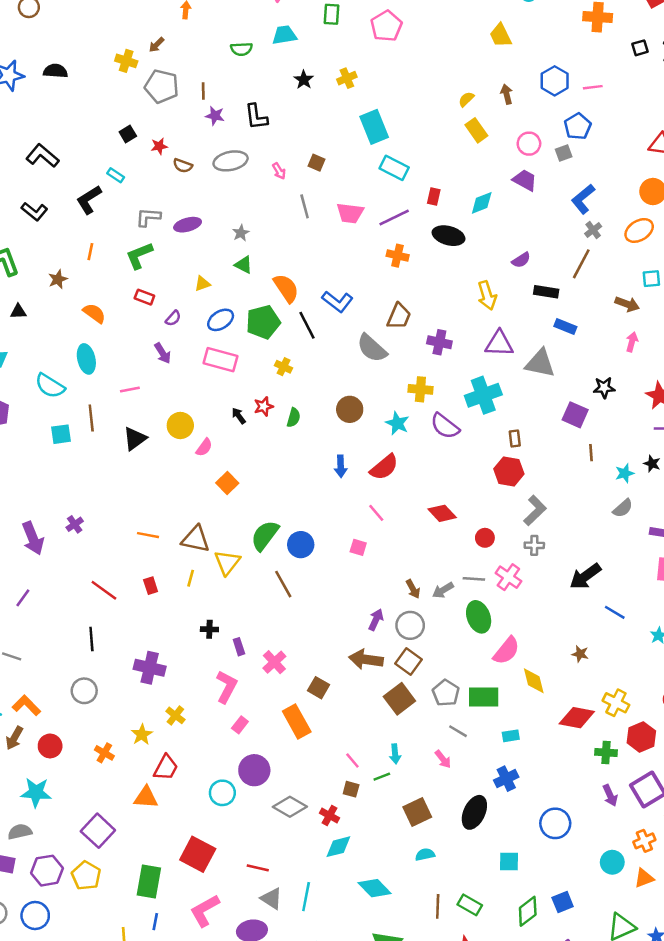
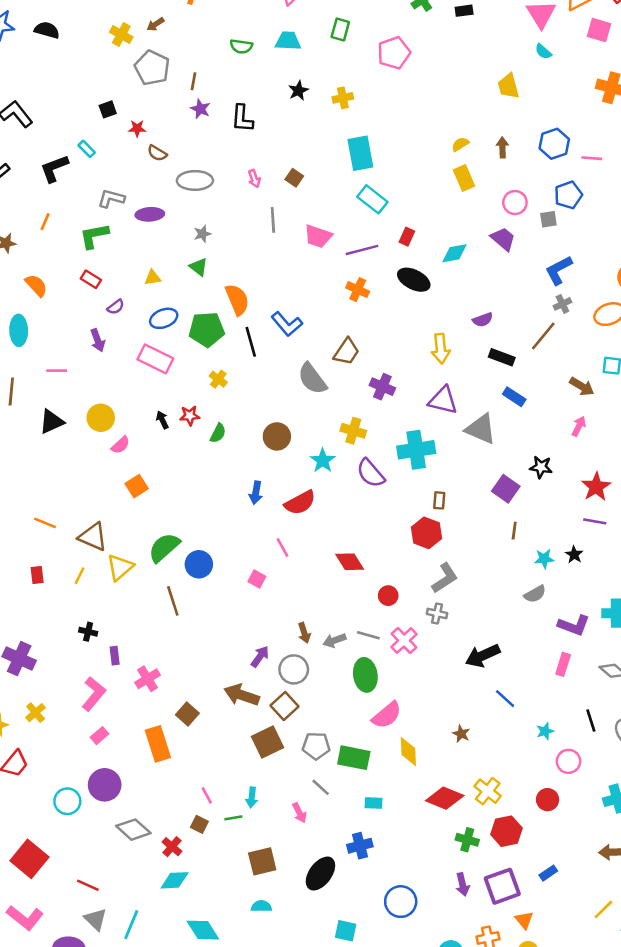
gray ellipse: (231, 161) -> (195, 180), moved
gray pentagon: (446, 693) -> (316, 746), turned 30
pink L-shape: (205, 911) -> (25, 918), turned -124

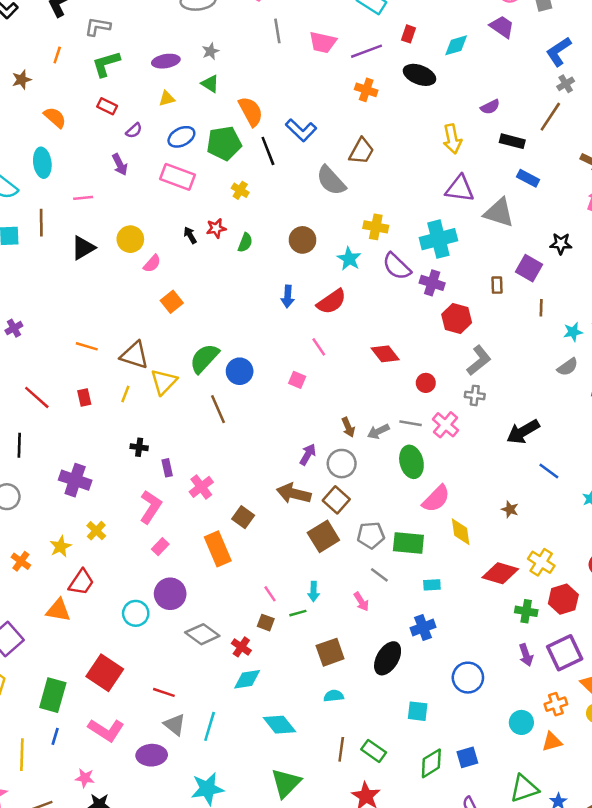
gray L-shape: (111, 198) -> (98, 27), moved
purple ellipse: (150, 214) -> (166, 61), moved
purple cross: (382, 387) -> (432, 283), moved
brown rectangle: (439, 500) -> (497, 285), moved

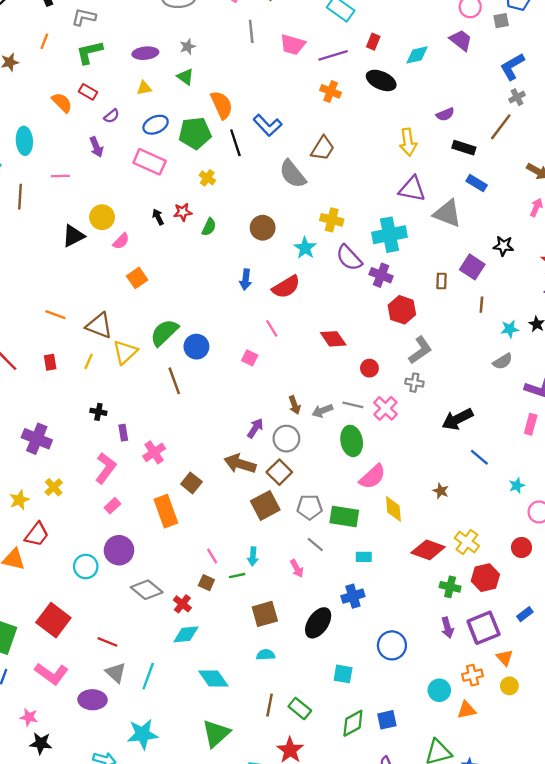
orange semicircle: (55, 117) -> (62, 103), moved
black triangle: (83, 248) -> (73, 236), moved

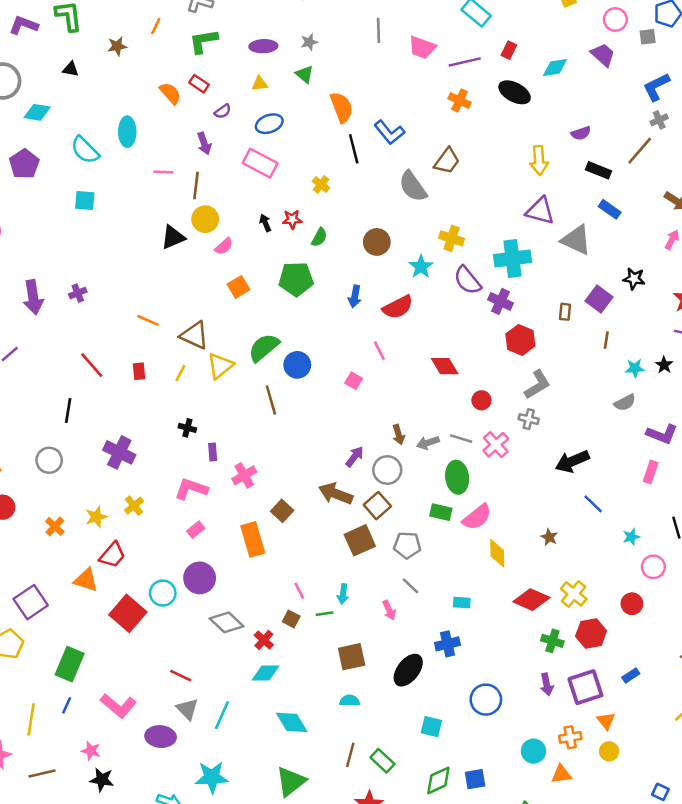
green pentagon: (195, 133) -> (296, 279), moved
brown line: (20, 197) -> (196, 185), moved
pink L-shape: (106, 468) -> (191, 489), turned -112
green rectangle: (344, 516) -> (441, 512), moved, size x0.7
red square: (53, 620) -> (128, 613), moved

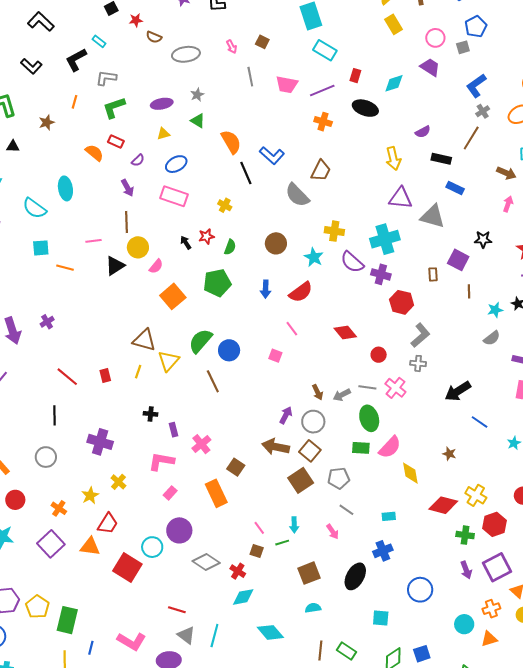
pink line: (163, 172) -> (94, 241), moved
orange square: (238, 287) -> (173, 296), size x1.4
orange line: (148, 320) -> (65, 268), moved
purple square: (31, 602) -> (51, 544), moved
green rectangle: (70, 664) -> (67, 620), moved

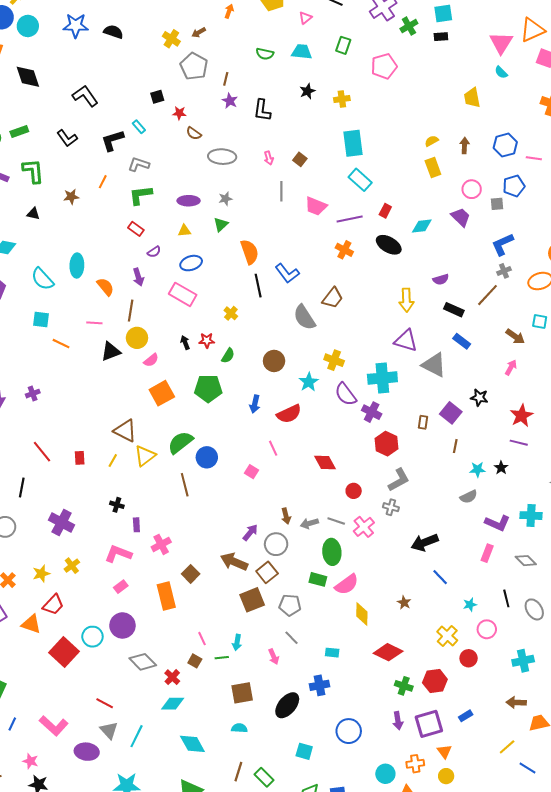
green triangle: (198, 121) -> (221, 225), turned 35
orange semicircle: (94, 153) -> (105, 287), moved
yellow cross: (476, 495) -> (447, 636), moved

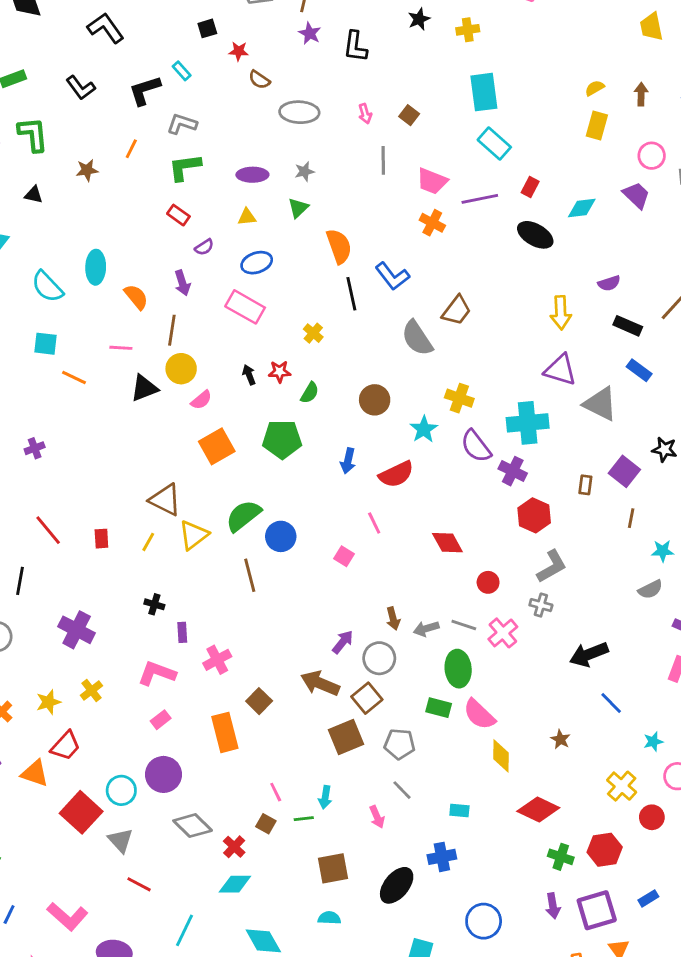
yellow rectangle: (433, 168) -> (597, 126), turned 36
orange cross: (344, 250) -> (432, 223), moved
pink semicircle: (347, 584) -> (479, 714), turned 80
gray triangle: (109, 730) -> (120, 840), moved

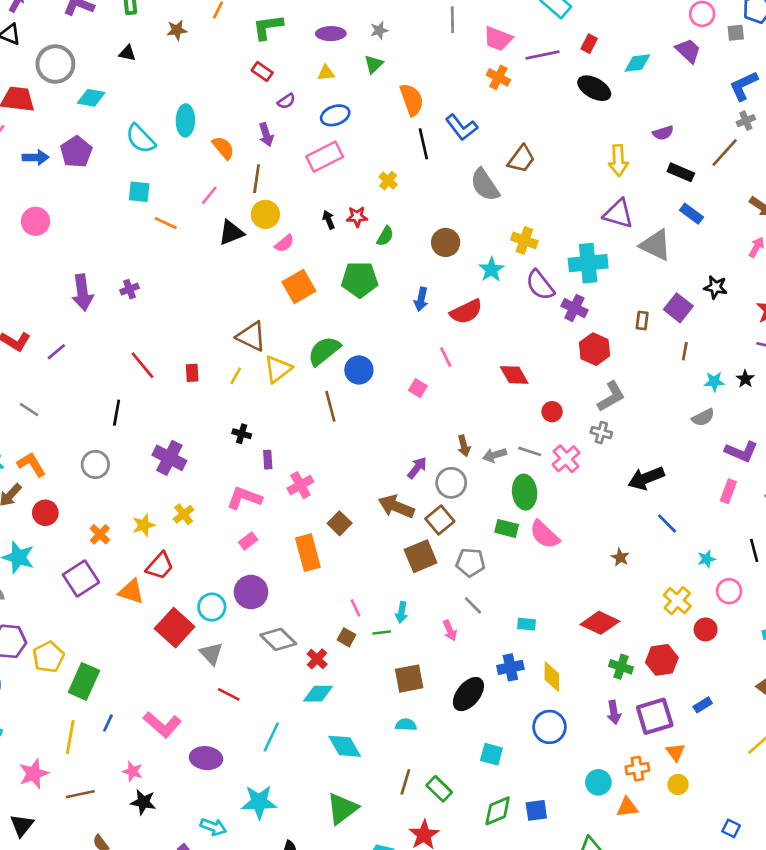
pink rectangle: (245, 307) -> (325, 157), turned -56
pink line: (121, 348) -> (209, 195), turned -54
yellow diamond: (501, 756) -> (552, 677), moved

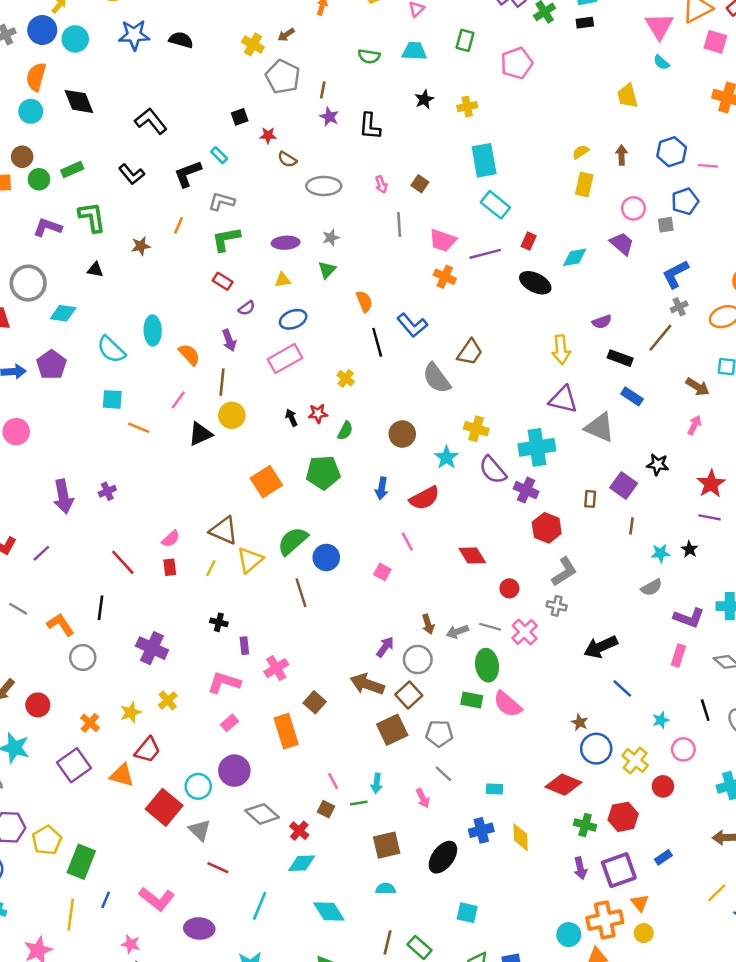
orange semicircle: (412, 100) -> (364, 301), size x0.7
pink semicircle: (284, 243) -> (171, 539), moved
orange L-shape: (31, 464) -> (60, 625), moved
blue circle: (549, 727) -> (596, 749), moved
orange cross: (637, 769) -> (605, 920), size x1.6

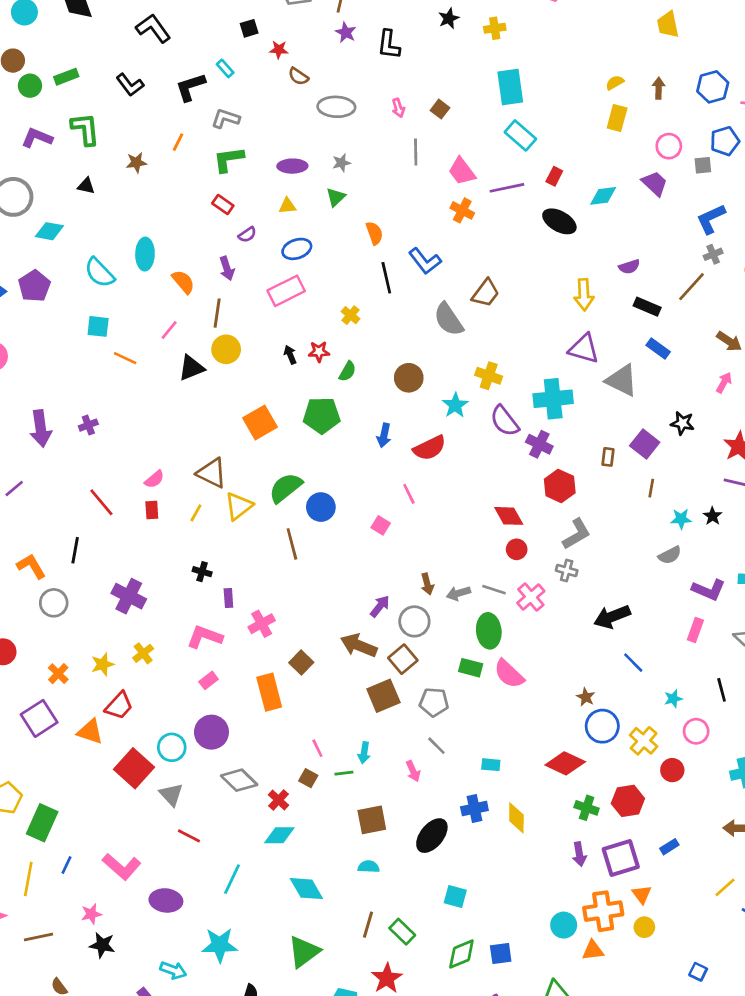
pink trapezoid: (443, 240) -> (462, 171), turned 32
red diamond: (472, 556) -> (509, 516), moved
pink star: (131, 944) -> (91, 914), turned -30

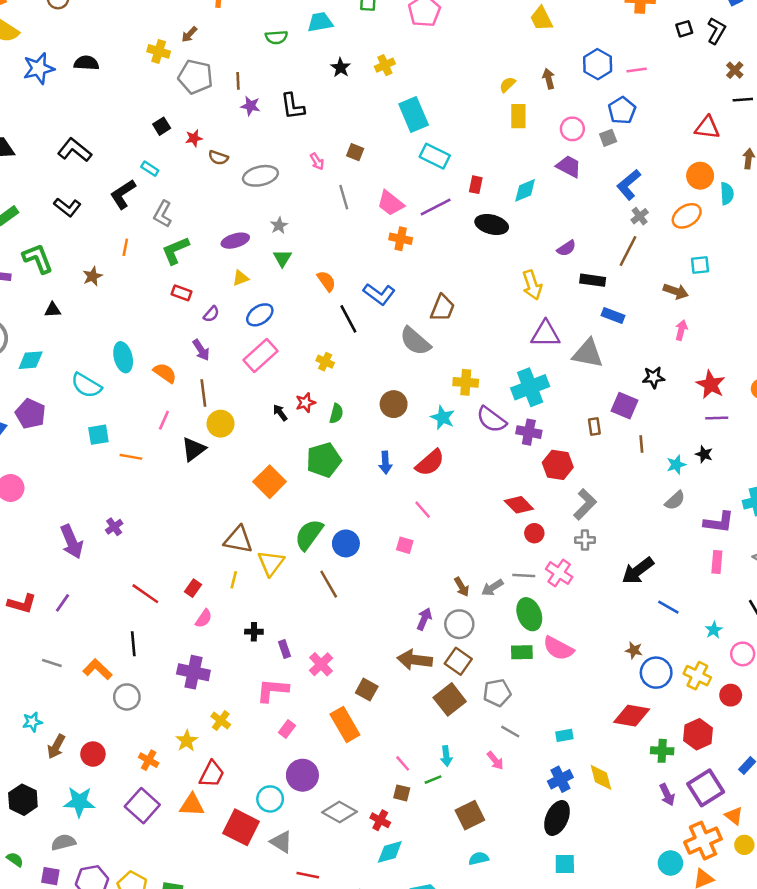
gray L-shape: (226, 118) -> (163, 214), turned -64
pink semicircle: (154, 479) -> (204, 618), moved
red rectangle: (152, 510) -> (193, 588), turned 54
black ellipse: (432, 836) -> (557, 818), moved

